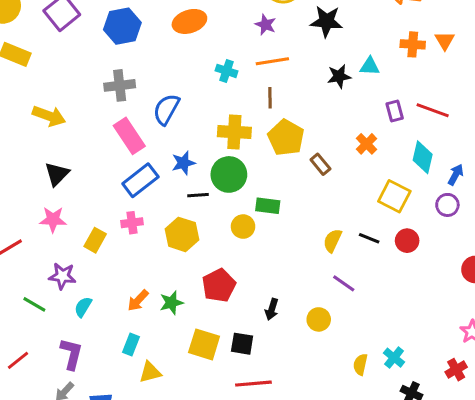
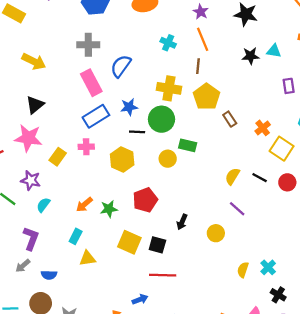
orange line: (272, 61) -> (203, 39), turned 70
orange cross: (367, 144) -> (263, 128), moved
pink star: (53, 220) -> (28, 138), size x1.4

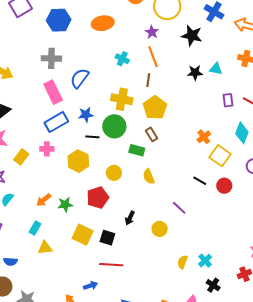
brown rectangle: (230, 119) -> (152, 134), moved
yellow circle: (168, 159) -> (114, 173), moved
yellow semicircle: (232, 176) -> (149, 177), moved, turned -56

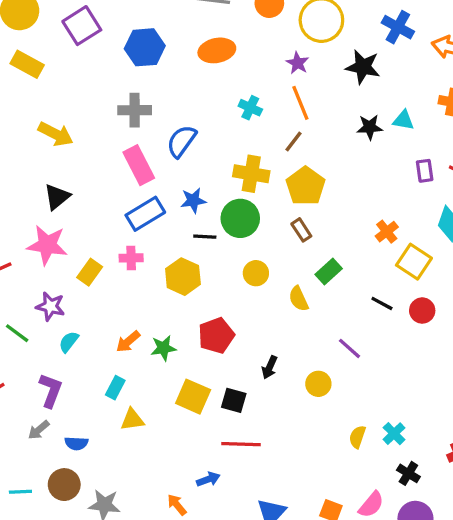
brown line: (148, 80) -> (293, 142), turned 32
green rectangle: (137, 150) -> (329, 272), moved, turned -56
yellow circle: (114, 173) -> (256, 273), moved

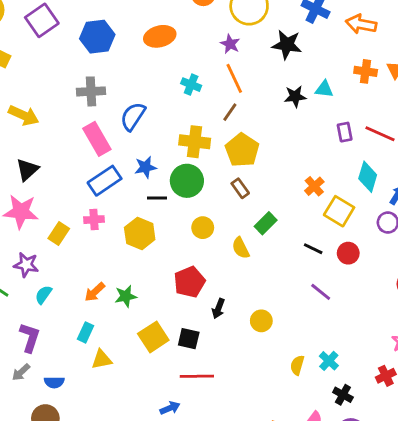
red pentagon: (216, 335) -> (189, 282), moved
purple line: (350, 348) -> (321, 292), moved
yellow square: (193, 397) -> (153, 337), turned 36

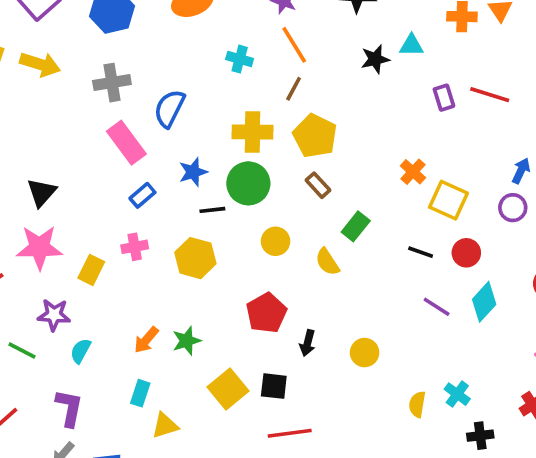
yellow arrow: (24, 115) -> (40, 64), moved
cyan diamond: (368, 177) -> (484, 302), moved, turned 32
blue rectangle: (105, 181) -> (142, 195), size x0.6
black cross: (343, 395) -> (480, 436), turned -30

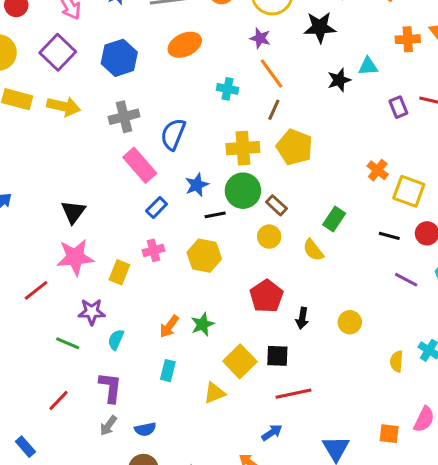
brown rectangle: (318, 185) -> (276, 205), moved
yellow triangle: (165, 426) -> (214, 393), moved

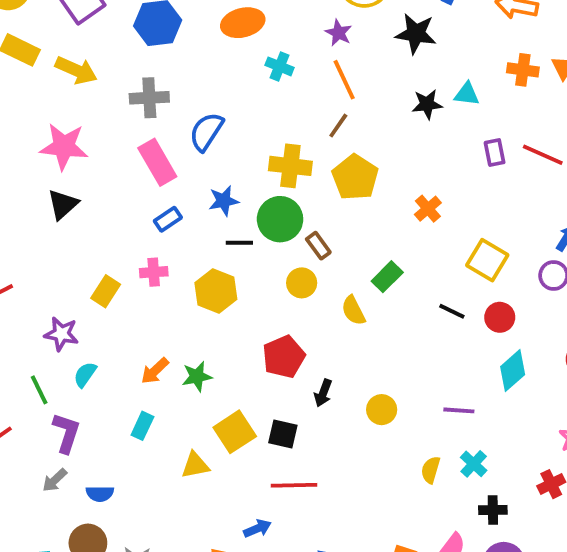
cyan cross: (228, 89) -> (280, 66), moved
orange cross: (378, 170) -> (428, 209), moved
pink star: (75, 257) -> (64, 147), moved
purple line: (406, 280) -> (459, 410), moved, turned -35
green line: (68, 343) -> (39, 390), moved, turned 30

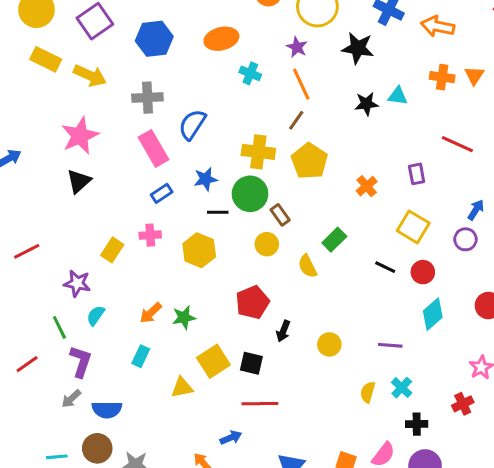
pink star: (64, 147) -> (80, 136), turned -30
purple rectangle: (495, 152) -> (417, 174), moved
blue semicircle: (100, 494) -> (107, 410), size x1.4

